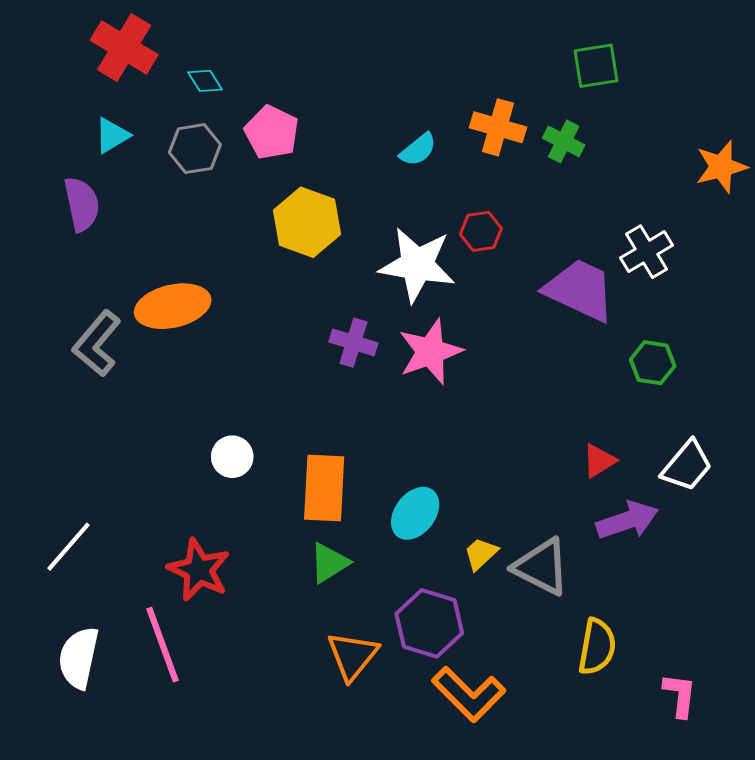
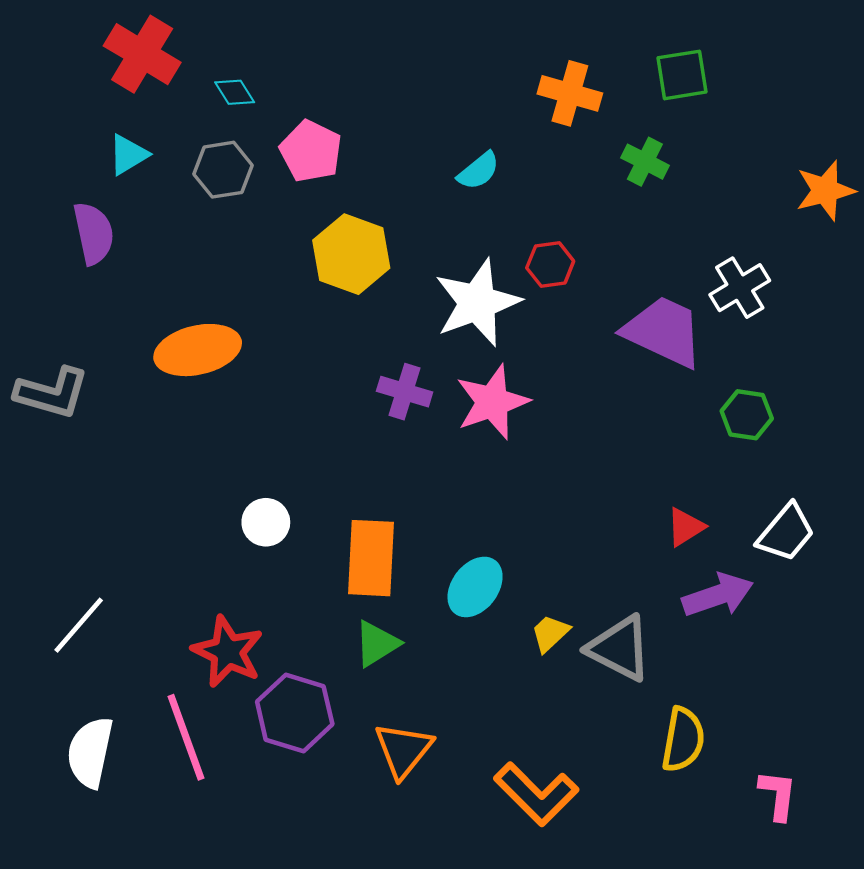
orange cross: (498, 127) -> (570, 93), moved
white star: (417, 265) -> (477, 303), turned -30
gray L-shape: (97, 344) -> (52, 393), moved, turned -114
purple hexagon: (429, 623) -> (295, 713), moved

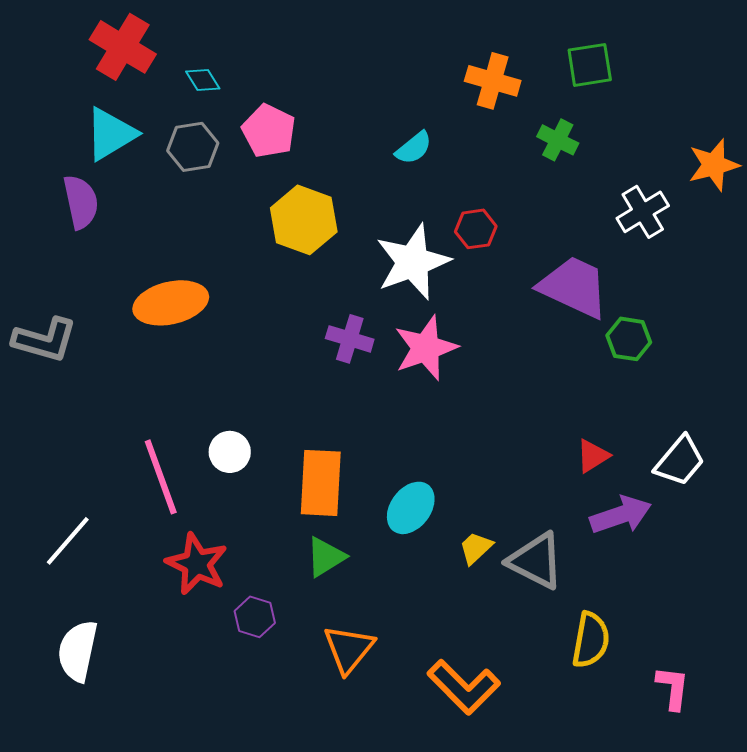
cyan triangle: (128, 155) -> (111, 134), size x1.5
white cross: (740, 288) -> (643, 212), moved
green hexagon: (747, 415) -> (629, 339), moved
purple hexagon: (295, 713) -> (255, 617), size x0.6
pink line: (186, 737) -> (161, 477), moved

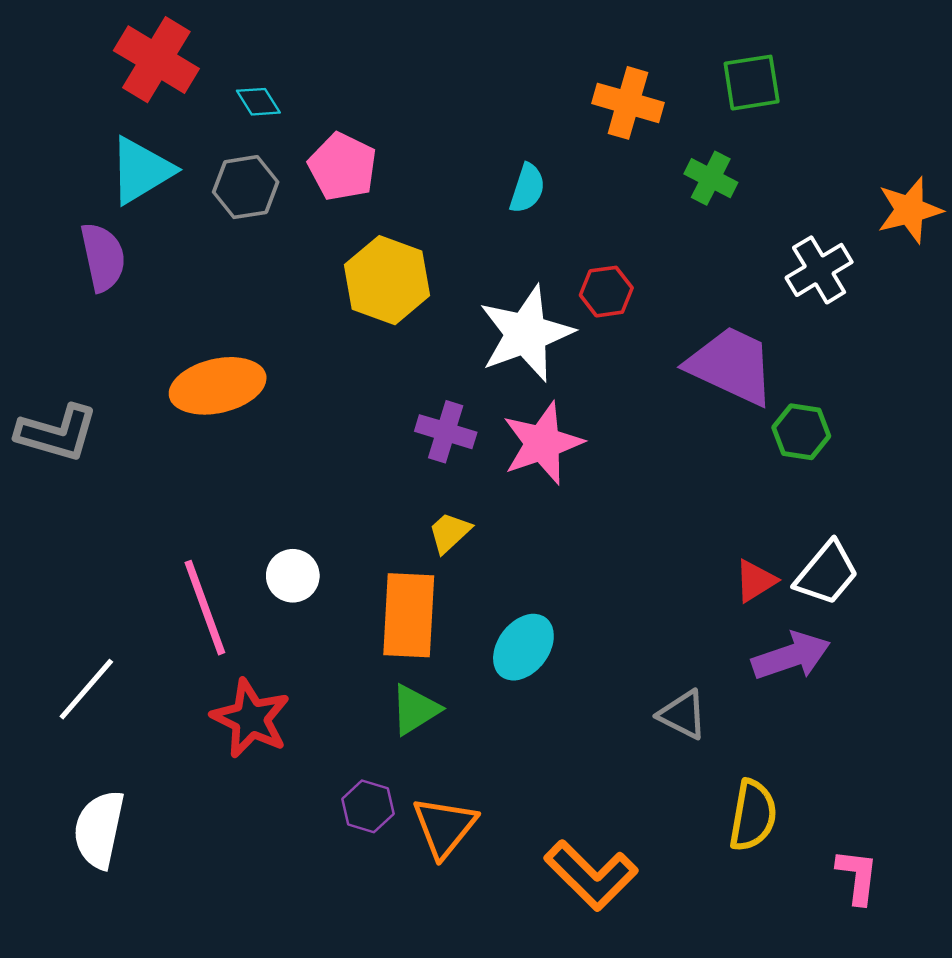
cyan semicircle: (414, 148) -> (527, 188), turned -33
white trapezoid: (680, 461) -> (827, 573), moved
yellow trapezoid: (476, 548) -> (450, 532), moved
gray triangle: (536, 561) -> (683, 715), size x0.7
purple hexagon: (255, 617) -> (368, 806), moved

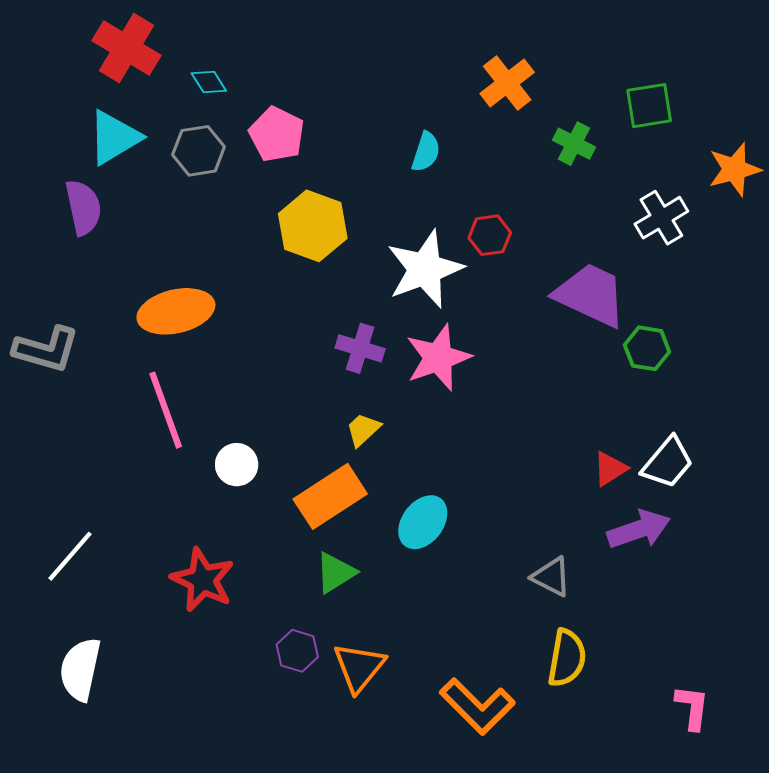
green square: (752, 83) -> (649, 106), moved
orange cross: (628, 103) -> (507, 83), turned 36
pink line: (205, 608) -> (166, 410), moved
orange rectangle: (409, 615) -> (330, 496), turned 54
yellow semicircle: (753, 815) -> (567, 658), moved

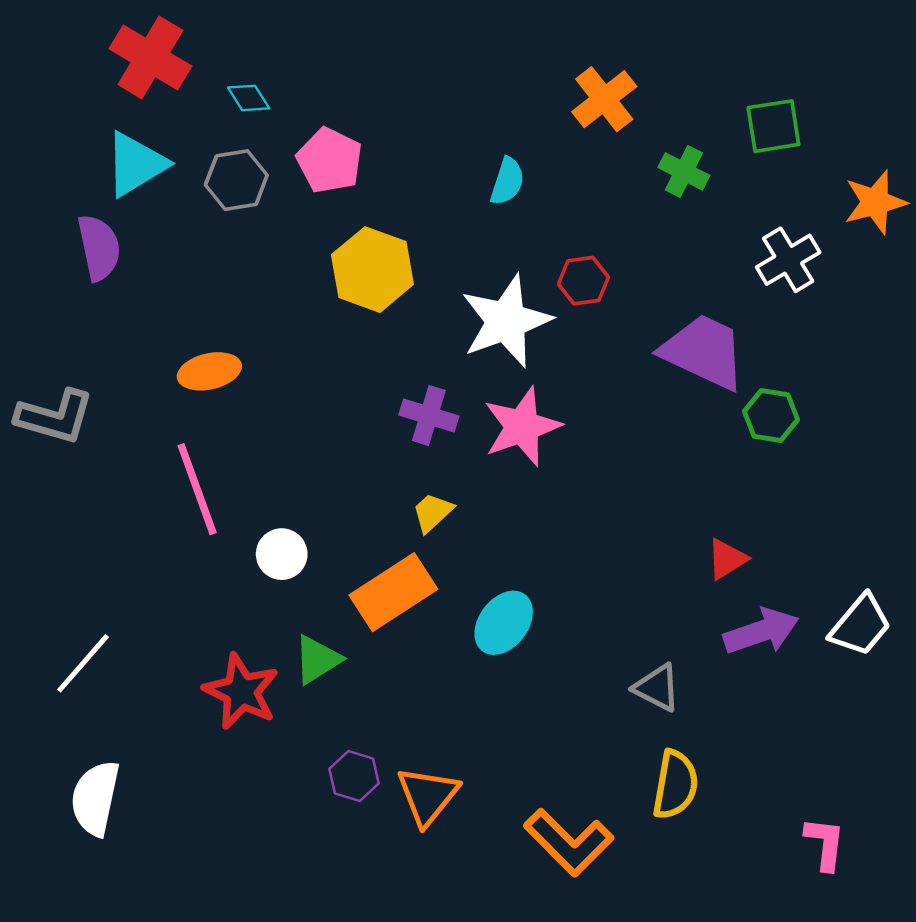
orange ellipse: (176, 311) -> (209, 371), size x0.7
white trapezoid: (668, 463) -> (861, 625), moved
green triangle: (335, 573) -> (317, 660), moved

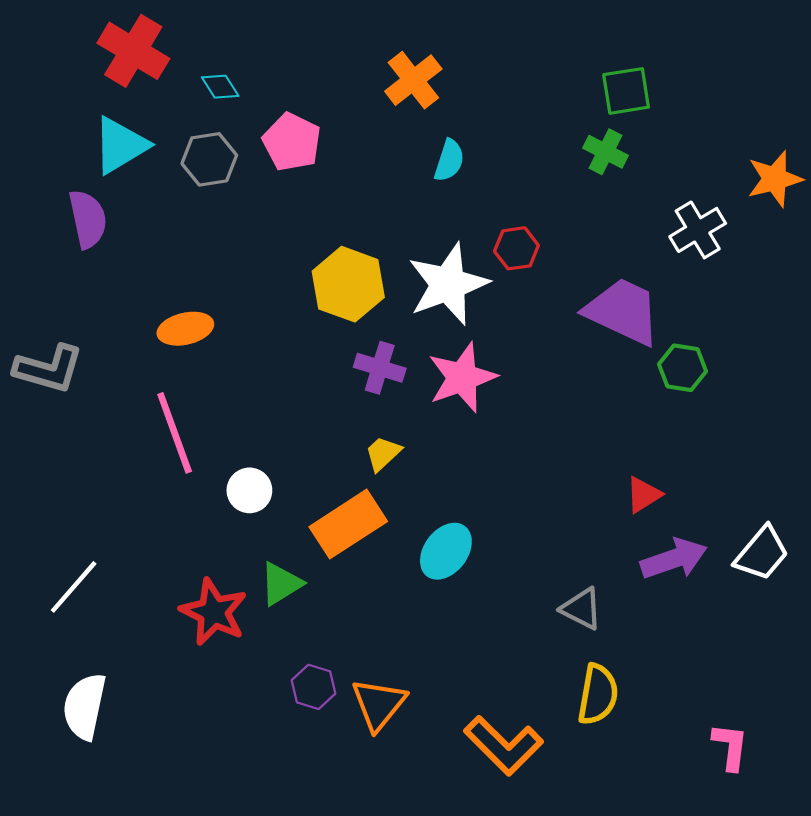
orange cross: (604, 99) -> (413, 80), moved
green square: (773, 126) -> (626, 91), moved
yellow hexagon: (372, 270) -> (348, 284), moved

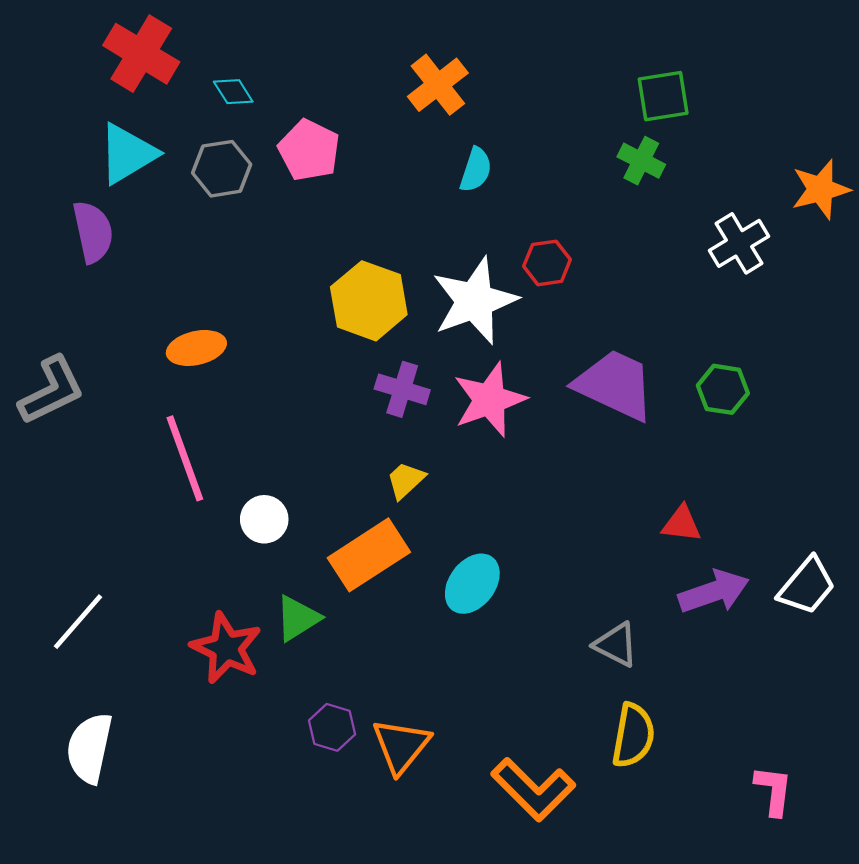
purple trapezoid: (623, 311) -> (615, 385), moved
gray L-shape: (49, 369) -> (52, 391), turned -42
red triangle: (643, 495) -> (682, 524), turned 39

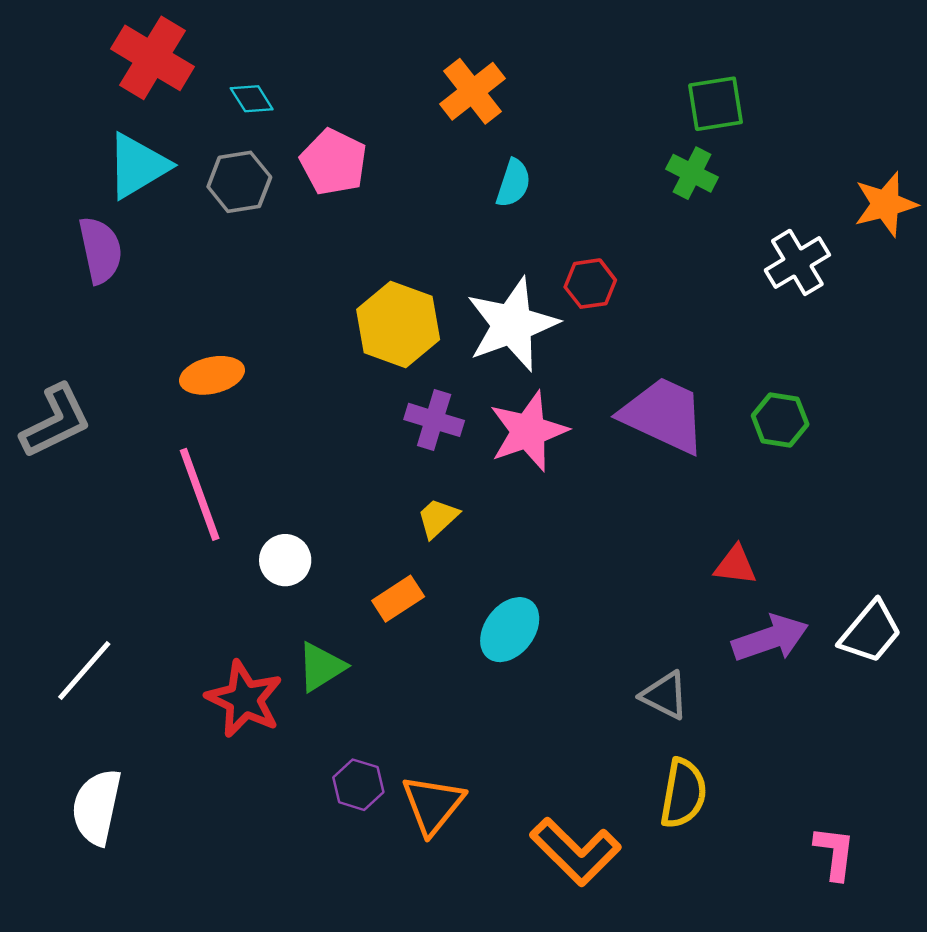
orange rectangle: (369, 555) -> (398, 599), size x0.6

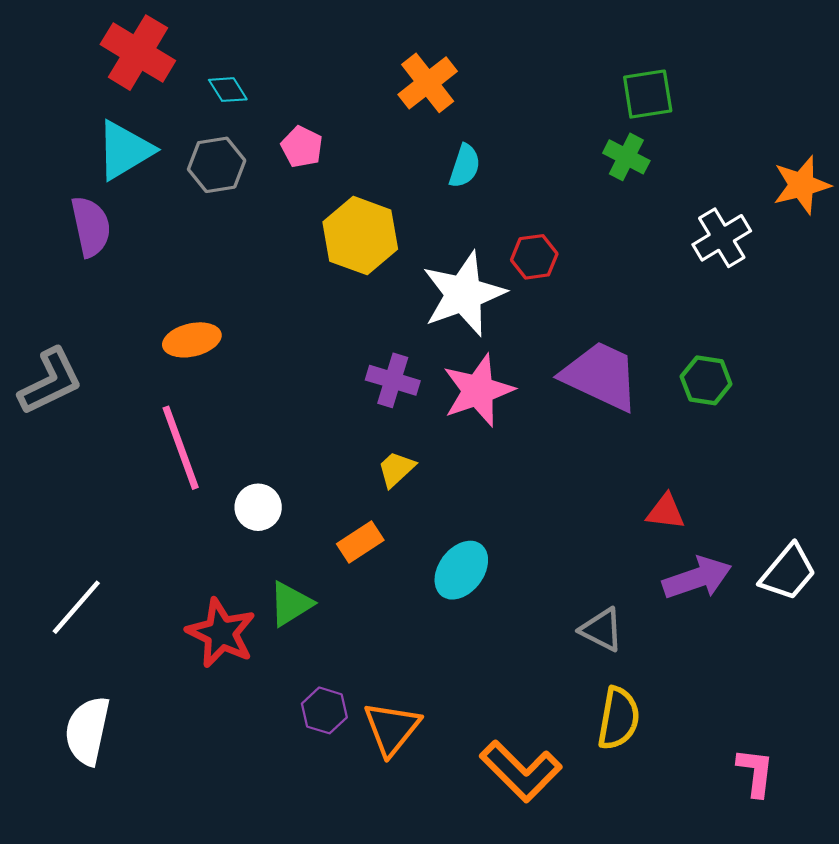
pink pentagon: (334, 162) -> (302, 147), size x0.7
yellow hexagon: (398, 324) -> (360, 236), moved

